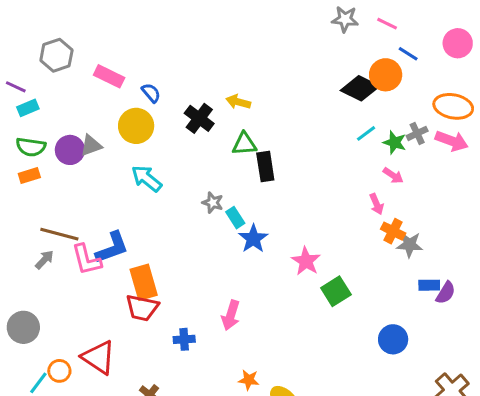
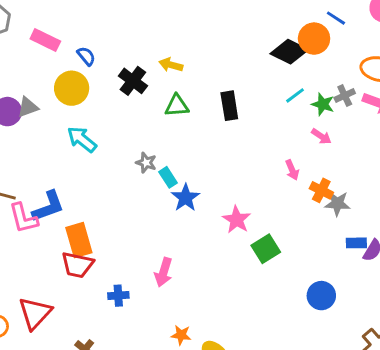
black rectangle: (265, 166) -> (229, 106), moved
pink arrow: (377, 204) -> (292, 170), moved
red triangle: (98, 357) -> (35, 313), turned 39

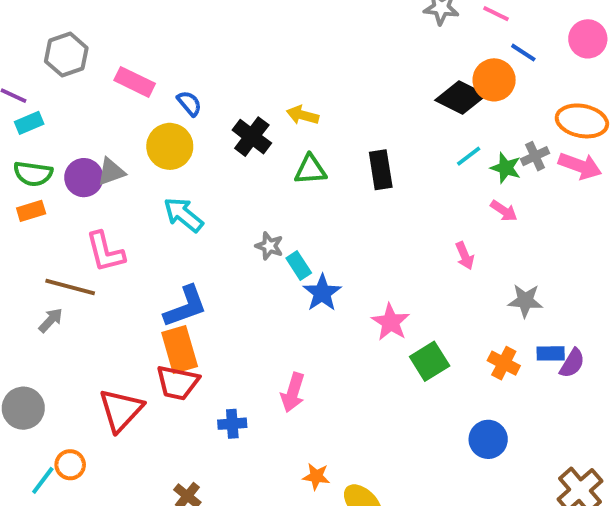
orange cross: (321, 190) -> (504, 363), moved
blue L-shape: (48, 206) -> (185, 307), moved
pink L-shape: (23, 218) -> (105, 252), moved
blue circle: (321, 296) -> (488, 439), moved
red triangle: (35, 313) -> (121, 410), moved

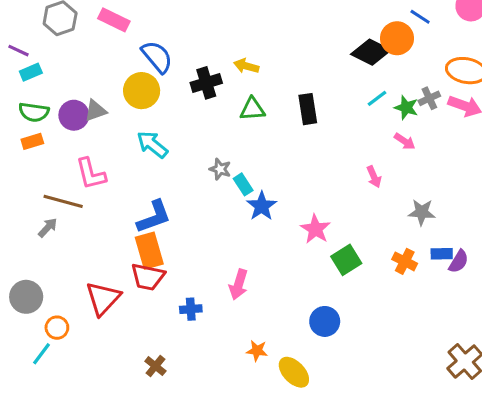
pink rectangle: (135, 82) -> (114, 20), moved
blue semicircle: (189, 103) -> (157, 57), size x1.6
black cross: (252, 137) -> (206, 83), turned 36
blue circle: (488, 439) -> (325, 321), moved
orange circle: (70, 465) -> (57, 328), moved

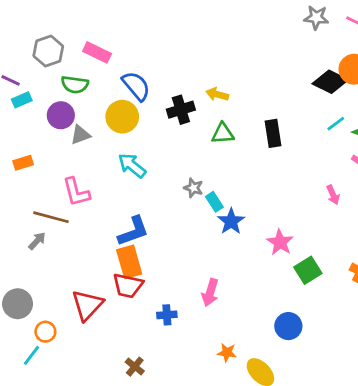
green semicircle: (34, 112) -> (75, 85), moved
purple circle: (74, 115) -> (61, 115), moved

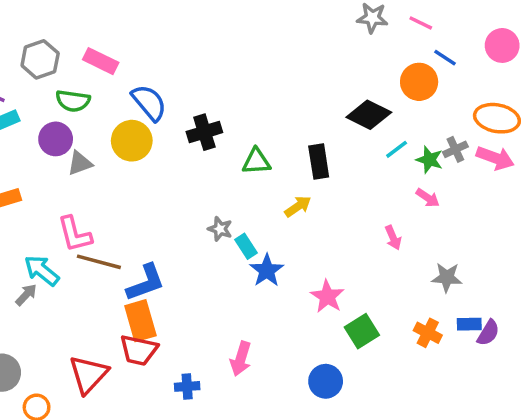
black diamond: (330, 82) -> (369, 115), moved
yellow arrow: (217, 94) -> (298, 206), moved, turned 130
cyan arrow: (132, 166) -> (42, 270), moved
brown line: (51, 217) -> (99, 262), moved
blue circle: (288, 326) -> (326, 381), moved

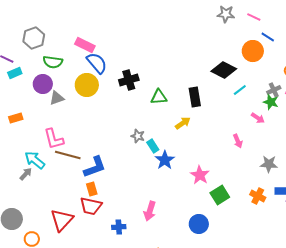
pink rectangle: (101, 61) -> (85, 45), moved
green star: (429, 160) -> (271, 102), moved
orange rectangle: (140, 321) -> (92, 189), size x0.6

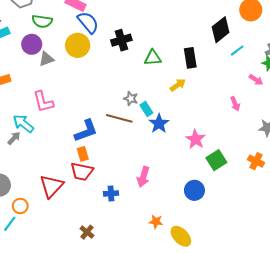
black diamond: (224, 70) -> (221, 30), turned -65
brown line: (68, 155) -> (119, 118), moved

